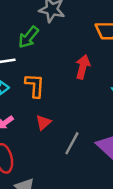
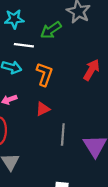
gray line: (72, 143) -> (63, 135), turned -40

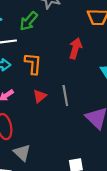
gray line: (63, 135) -> (65, 95), moved

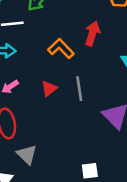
orange L-shape: (33, 64) -> (61, 49), moved, turned -50

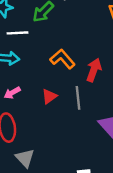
red arrow: (92, 33) -> (94, 70), moved

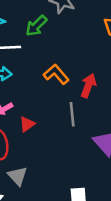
red triangle: (49, 96) -> (27, 124), moved

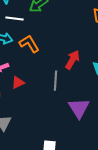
orange L-shape: (56, 74) -> (29, 44), moved

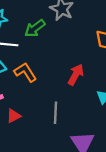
red arrow: (72, 60) -> (76, 75), moved

